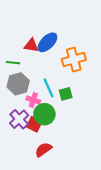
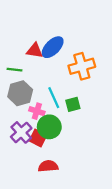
red semicircle: (43, 150) -> (48, 166), turned 30

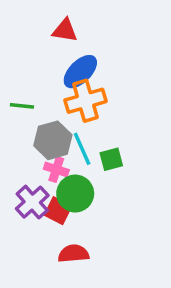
red triangle: (35, 51) -> (65, 30), moved
orange cross: (82, 66) -> (86, 101), moved
gray hexagon: (20, 93) -> (53, 140), moved

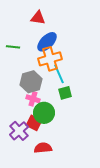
green line: (22, 106) -> (13, 47), moved
cyan line: (82, 149) -> (59, 74), moved
purple cross: (32, 202) -> (19, 131), moved

